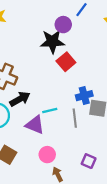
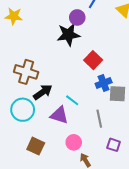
red square: (66, 62) -> (93, 60), moved
cyan line: (50, 111) -> (72, 100), turned 56
gray line: (75, 118) -> (99, 119), moved

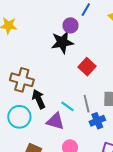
blue cross: (104, 83) -> (97, 121), moved
black arrow: (43, 92) -> (39, 99), turned -78
gray line: (99, 119) -> (87, 104), moved

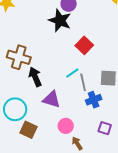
black star: (62, 42) -> (60, 20), turned 30
cyan line: (68, 106) -> (72, 73), moved, turned -72
cyan circle: (19, 117) -> (15, 109), moved

